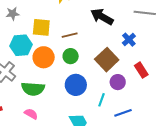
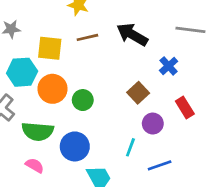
brown line: (70, 35) -> (87, 37), moved
green circle: (71, 56) -> (83, 100), moved
brown square: (107, 60) -> (138, 93), size x0.7
blue circle: (76, 85) -> (75, 146), moved

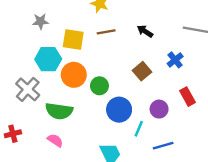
black arrow: (132, 35) -> (145, 31), size x0.6
brown square: (138, 93) -> (142, 71), moved
blue circle: (75, 146) -> (119, 110), moved

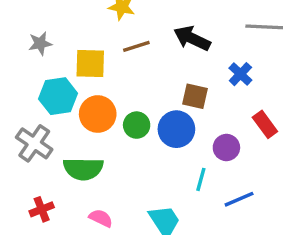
black arrow: (145, 31) -> (192, 38), size x1.5
brown square: (142, 71) -> (195, 96), turned -30
blue circle: (119, 110) -> (176, 129), moved
red cross: (13, 134) -> (42, 209), moved
pink semicircle: (55, 140) -> (101, 218), moved

